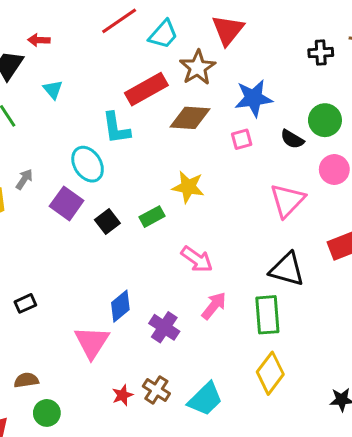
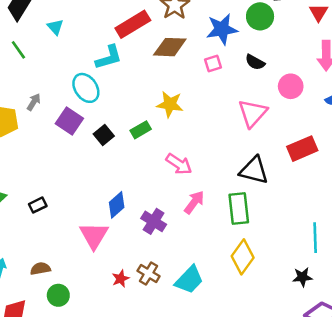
green circle: (325, 120) -> (260, 16), moved
cyan L-shape: (116, 128) -> (109, 57), turned -96

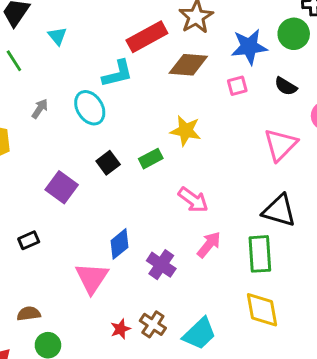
gray arrow: (34, 102) -> (40, 109), moved
purple square: (69, 121) -> (62, 187), moved
yellow diamond: (243, 257) -> (262, 310), turned -48

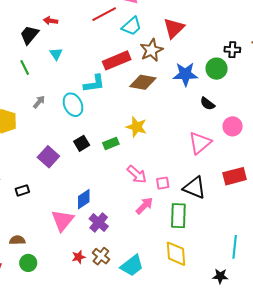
pink square: (237, 86) -> (163, 183), moved
purple cross: (161, 265) -> (99, 222), moved

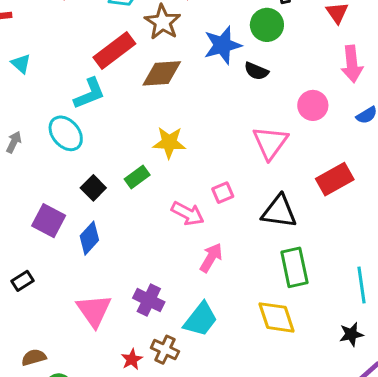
black semicircle: (207, 104) -> (256, 71), moved
pink square: (163, 183) -> (223, 193), moved
blue diamond: (84, 199) -> (89, 238), moved
green rectangle: (178, 216) -> (294, 267), moved
cyan trapezoid: (132, 266) -> (201, 319), moved

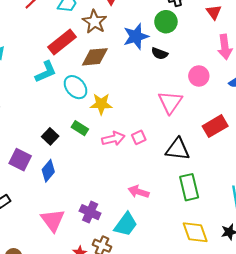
cyan ellipse: (66, 133) -> (75, 87), moved
green rectangle: (137, 177) -> (80, 128), turned 70
pink arrow: (188, 214) -> (113, 139), moved, turned -40
pink arrow: (211, 258) -> (139, 192), moved, turned -102
yellow diamond: (276, 317) -> (195, 232), moved

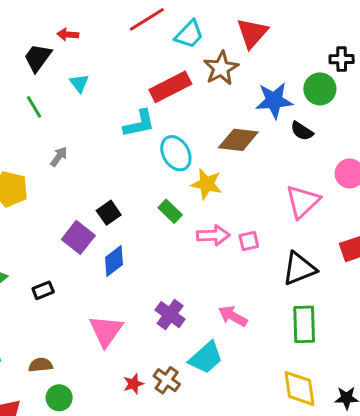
brown diamond: (95, 57) -> (238, 140), moved
black square: (50, 136) -> (109, 213), moved
black triangle: (178, 149) -> (299, 269), turned -40
purple cross: (90, 212) -> (170, 315), moved

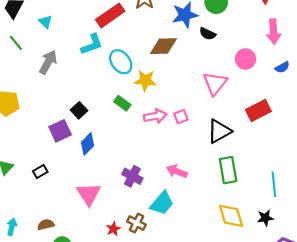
gray arrow: (59, 157) -> (48, 62), moved, size x1.6
purple square: (78, 237) -> (60, 131), turned 35

